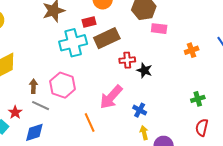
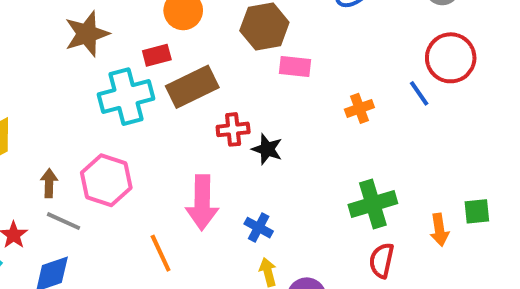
pink arrow: (111, 97) -> (202, 203), turned -40
green cross: (198, 99) -> (373, 204), size x1.6

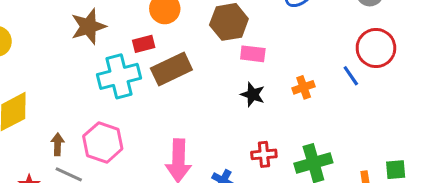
red cross: (233, 129) -> (264, 154), moved
black star: (267, 149) -> (253, 95), moved

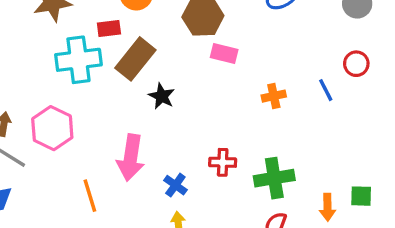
red circle: (376, 48) -> (356, 64), size x0.6
brown rectangle: (171, 69) -> (135, 59), turned -33
black star: (253, 95) -> (162, 96), moved

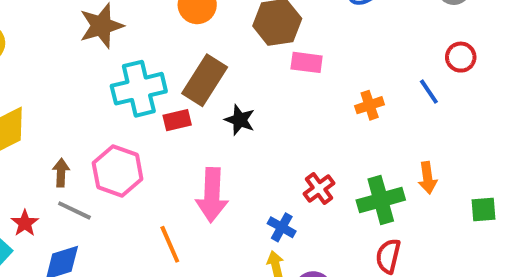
red rectangle: (109, 28) -> (177, 120), moved
red cross: (223, 162) -> (319, 188), turned -32
blue cross: (175, 185) -> (282, 227), moved
orange arrow: (328, 207) -> (428, 178), moved

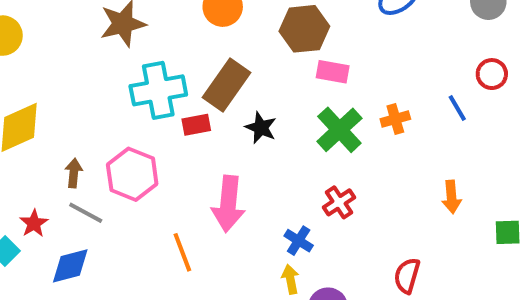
green cross: (381, 200) -> (339, 130), moved, turned -30

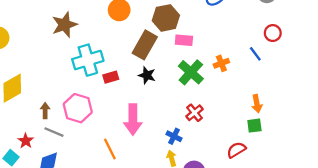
brown rectangle: (227, 85) -> (145, 45), moved
green square: (508, 232) -> (254, 126), moved
red semicircle: (407, 276) -> (236, 150), turned 48

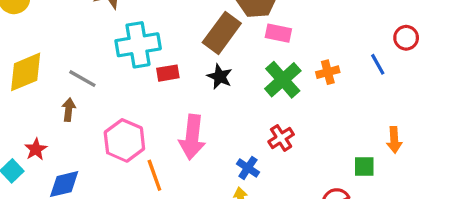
orange arrow: (257, 104) -> (394, 140), moved
pink hexagon: (78, 108) -> (124, 140), moved
gray line: (54, 132) -> (82, 79), moved

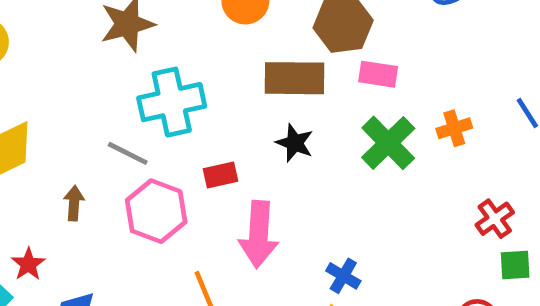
brown rectangle: (222, 33) -> (295, 78), turned 57
red rectangle: (168, 73) -> (220, 175), moved
gray line: (82, 79) -> (128, 153), moved
red cross: (281, 138) -> (495, 219), moved
pink hexagon: (124, 140) -> (156, 211), moved

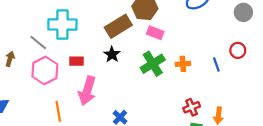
brown rectangle: (295, 78) -> (118, 26), turned -45

